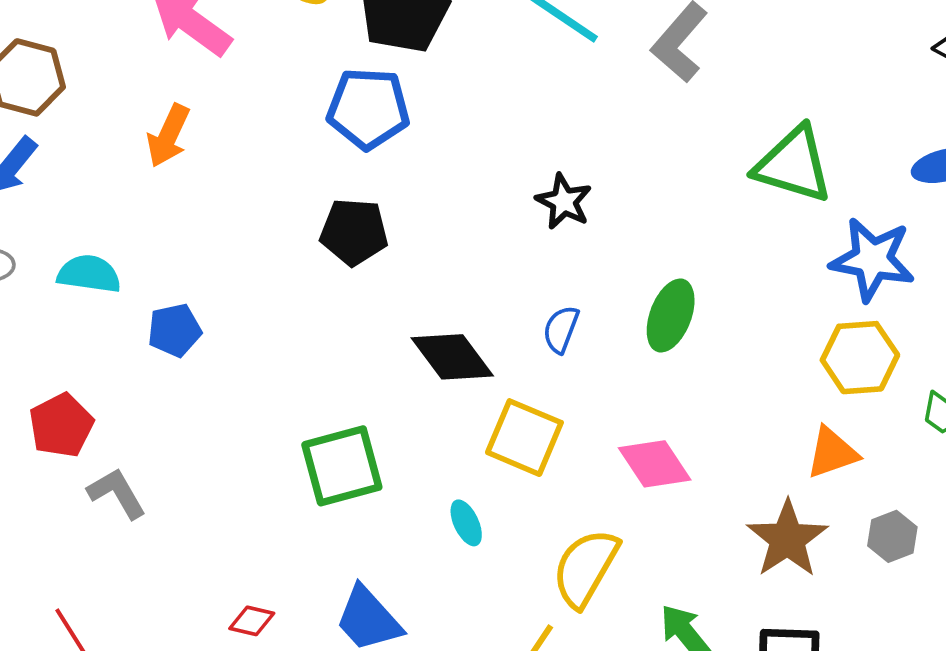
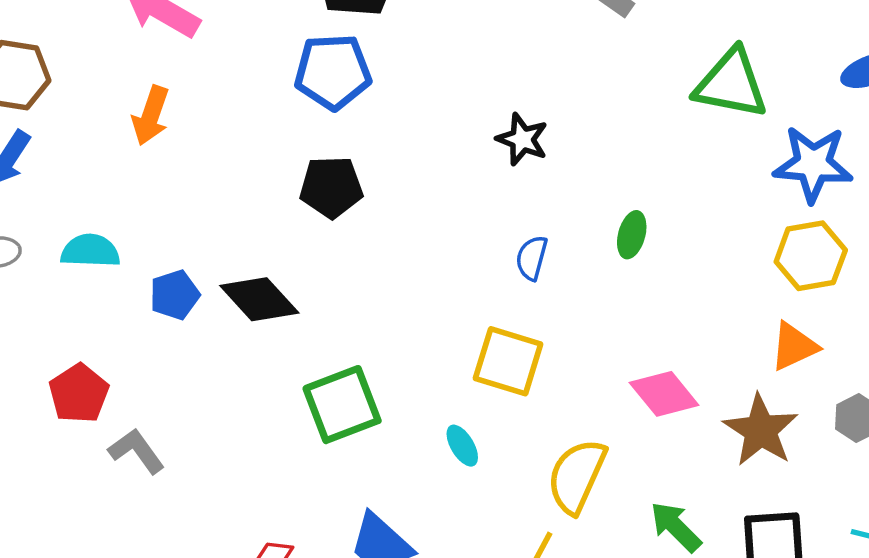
green ellipse: (671, 315) -> (632, 235), size x0.7
black diamond: (452, 357) -> (259, 299), moved
pink diamond: (655, 464) -> (664, 394), moved

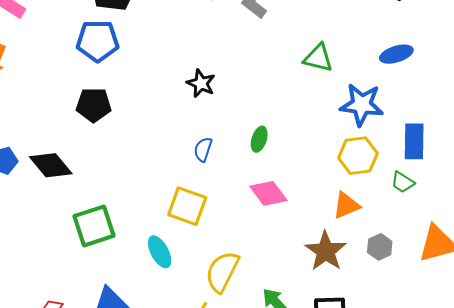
green triangle: (731, 84) -> (318, 58), size x0.7
pink diamond: (664, 394) -> (268, 193), moved
cyan ellipse: (462, 446) -> (160, 252), size x1.4

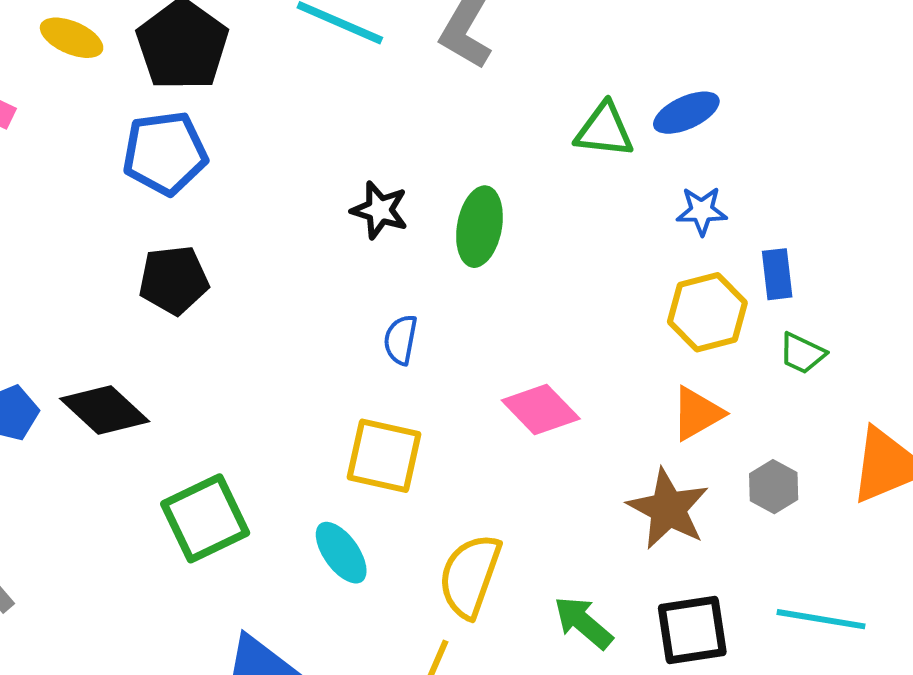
blue ellipse: (396, 54) -> (686, 113), moved
blue star: (362, 105) -> (702, 211), size x0.6
green ellipse: (259, 139) -> (479, 227), moved, size x1.5
blue rectangle: (414, 141) -> (777, 274), moved, size x0.7

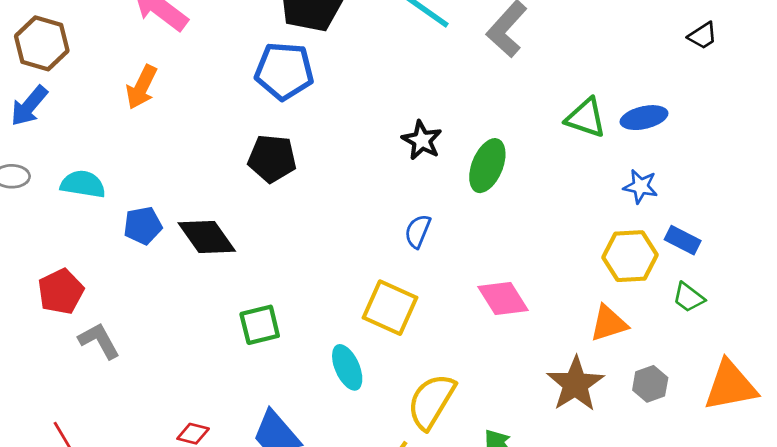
blue rectangle: (777, 274) -> (683, 240), turned -68
green square: (205, 518) -> (260, 325), size x0.7

